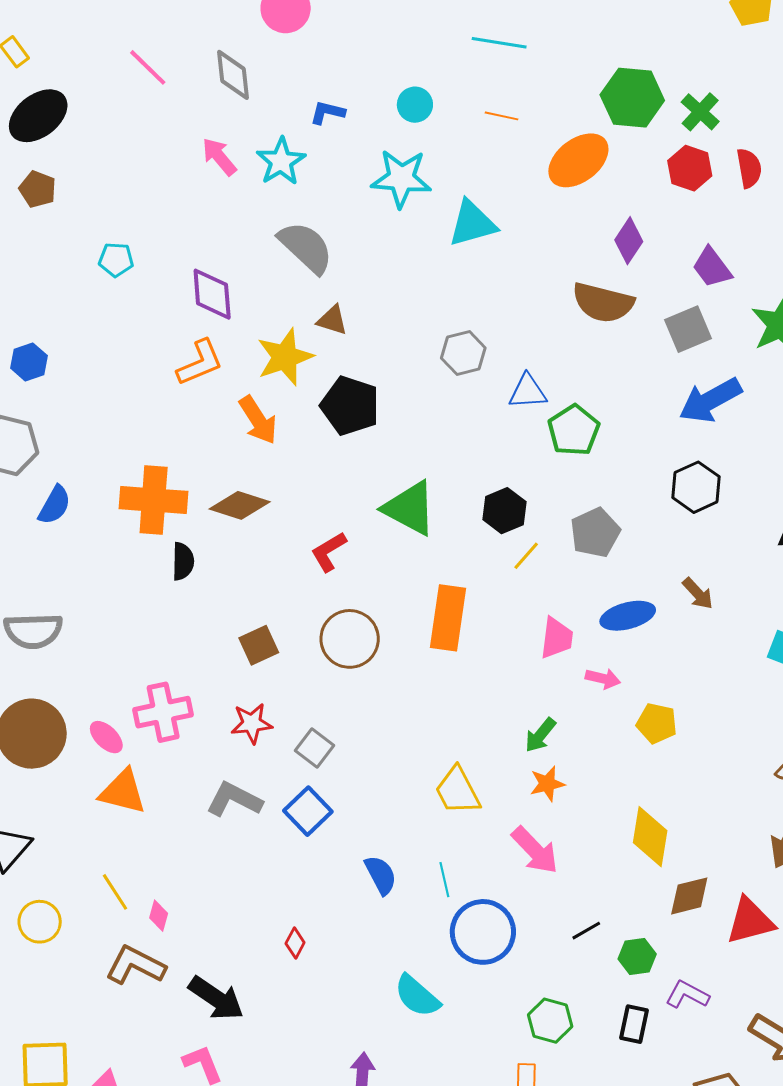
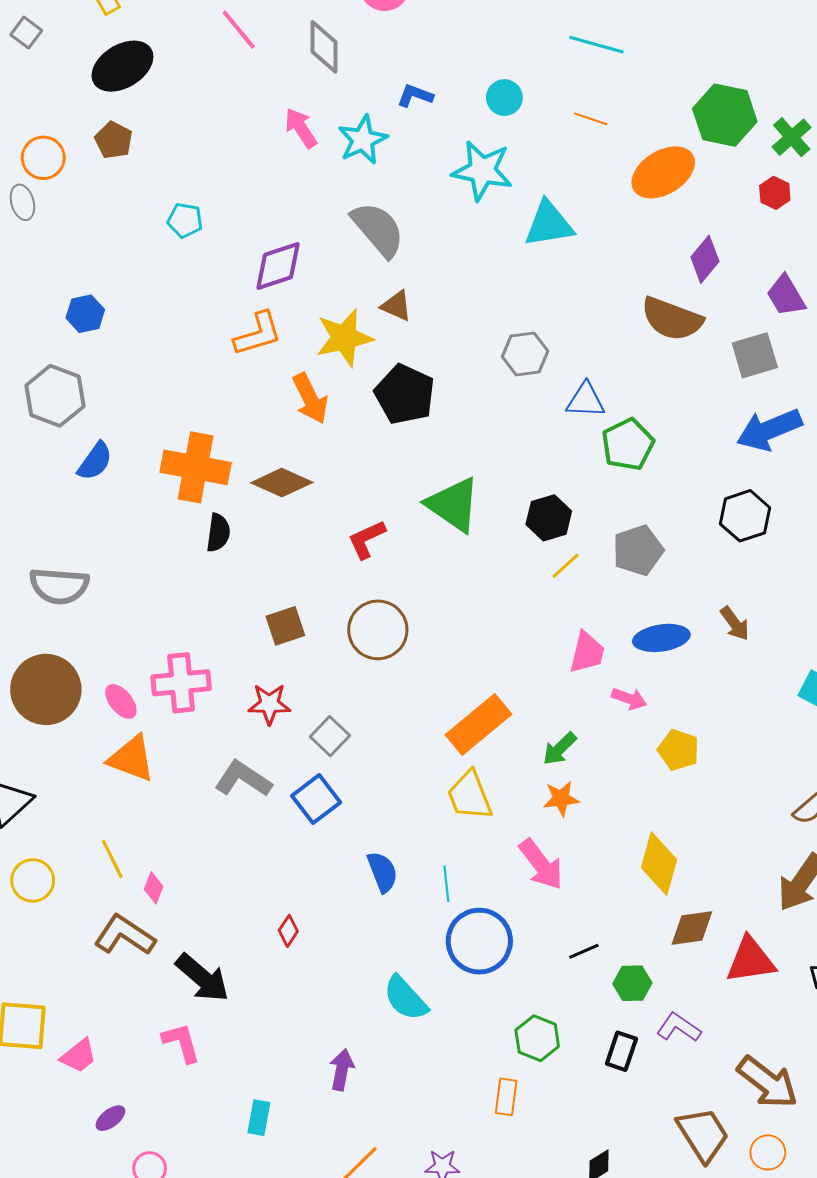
red hexagon: (690, 168) -> (775, 193), size x0.7
purple diamond: (212, 294) -> (278, 266), turned 70
orange rectangle: (448, 618) -> (479, 724), moved, turned 36

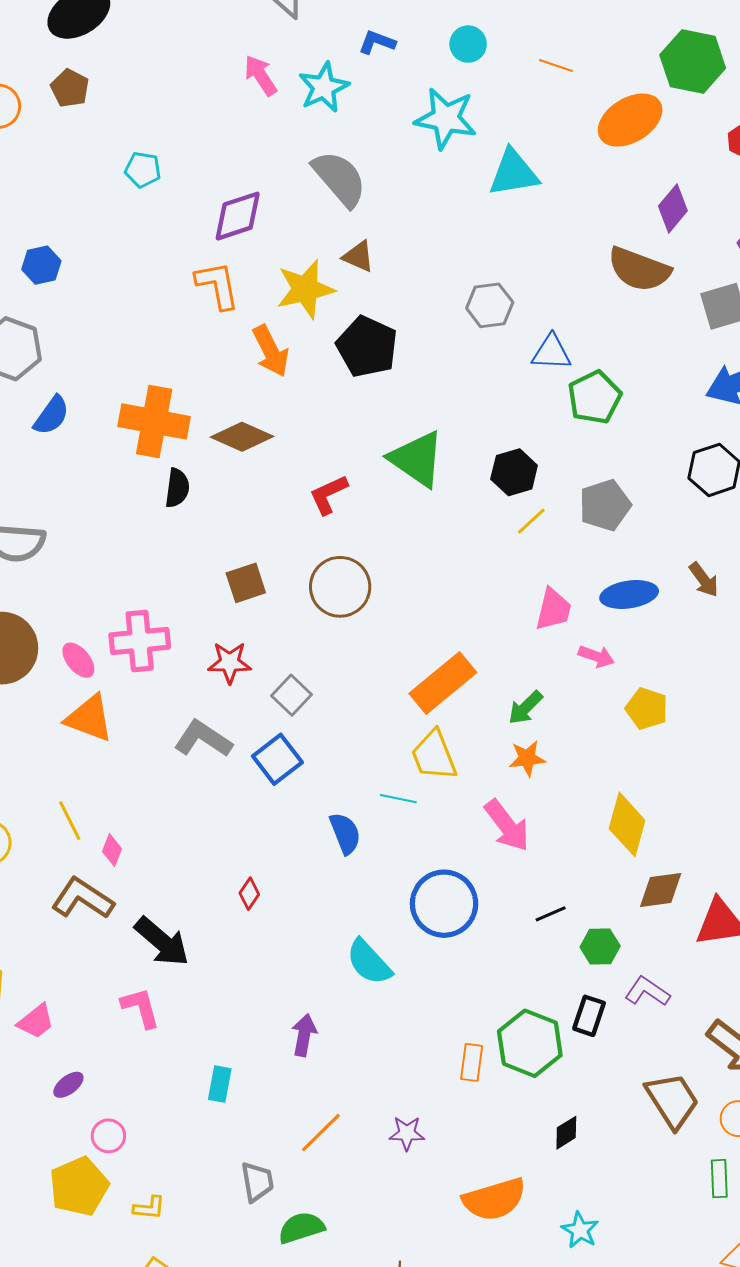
orange L-shape: (258, 334) -> (217, 285), turned -84
cyan line: (446, 884) -> (398, 799), moved, turned -72
green hexagon: (537, 1038) -> (530, 1043), moved, size x1.4

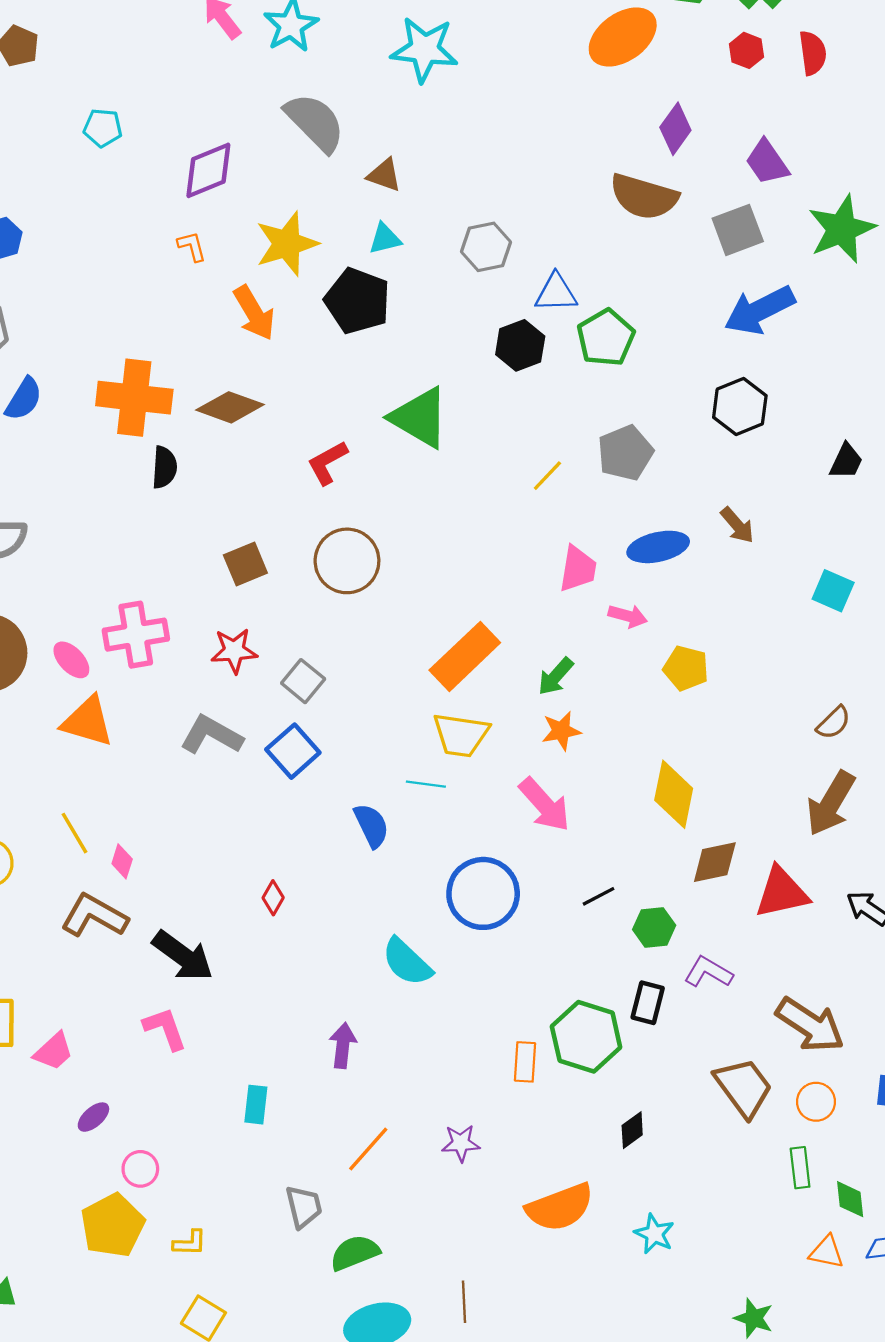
cyan triangle: (514, 173) -> (385, 239), moved, size x0.6
brown triangle: (359, 256) -> (384, 175), moved
orange L-shape: (217, 285) -> (192, 246), size x0.6
black hexagon: (514, 472) -> (520, 345), moved
yellow trapezoid: (434, 755) -> (461, 735), turned -56

